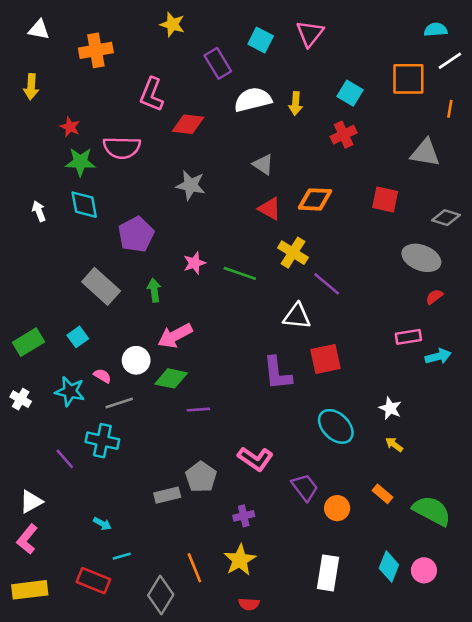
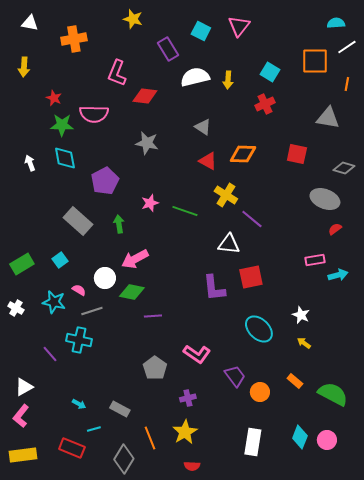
gray rectangle: (167, 495) -> (120, 409), moved, turned 42

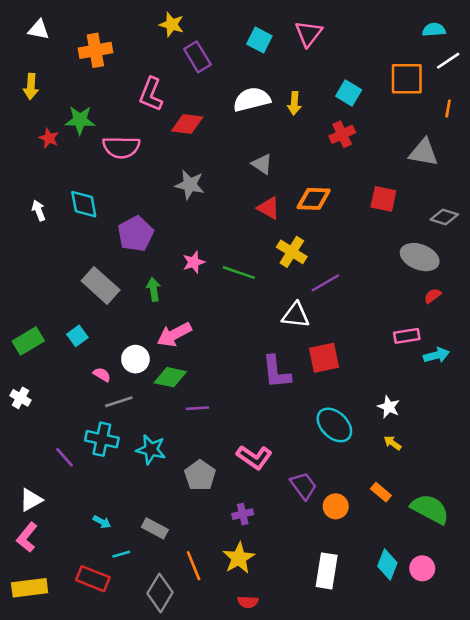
purple rectangle: (168, 49) -> (197, 57), moved
red star: (54, 98) -> (49, 138), moved
green star: (62, 125) -> (80, 120), moved
purple line: (252, 219) -> (325, 283), turned -70
cyan star: (54, 302) -> (151, 450), moved

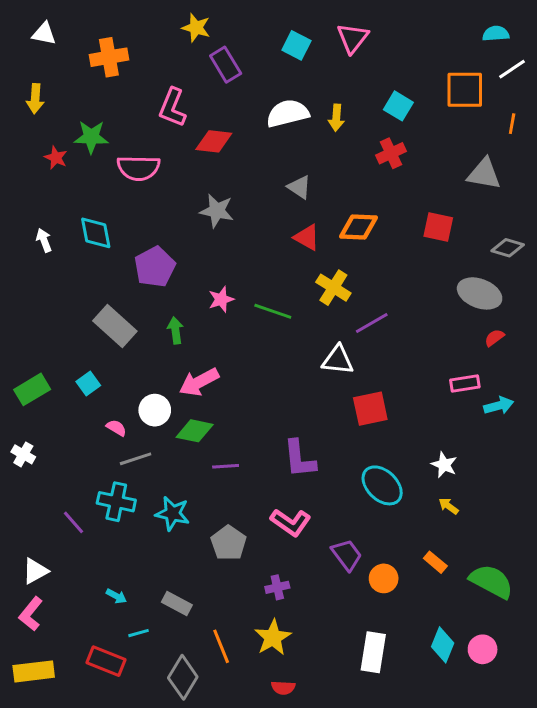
purple L-shape: (276, 372) -> (299, 459), moved

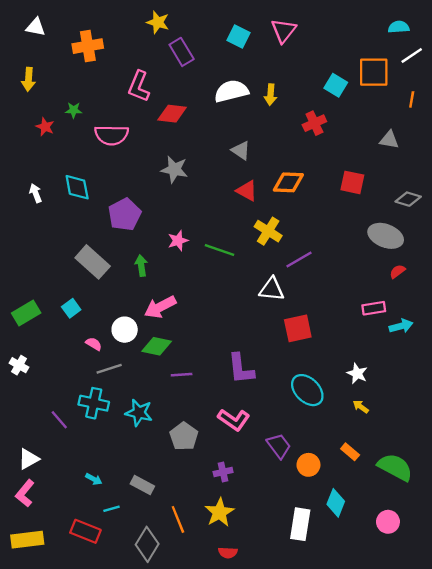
cyan square: (398, 106) -> (336, 85), moved
green star: (91, 137) -> (74, 110), size x0.6
gray triangle: (484, 174) -> (389, 140), size x0.7
cyan diamond: (443, 645) -> (336, 503), moved

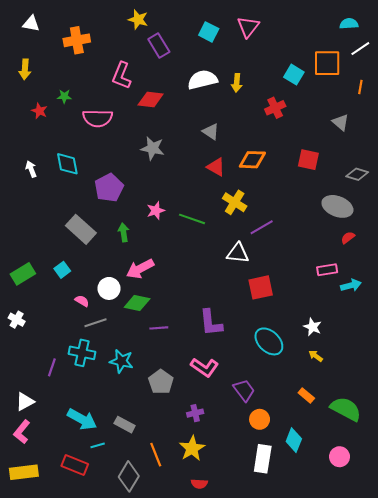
gray triangle: (389, 140) -> (341, 122), turned 30
purple line: (59, 420) -> (52, 367), turned 60
orange circle: (308, 465) -> (260, 419), moved
cyan arrow: (94, 479) -> (82, 419), size x2.0

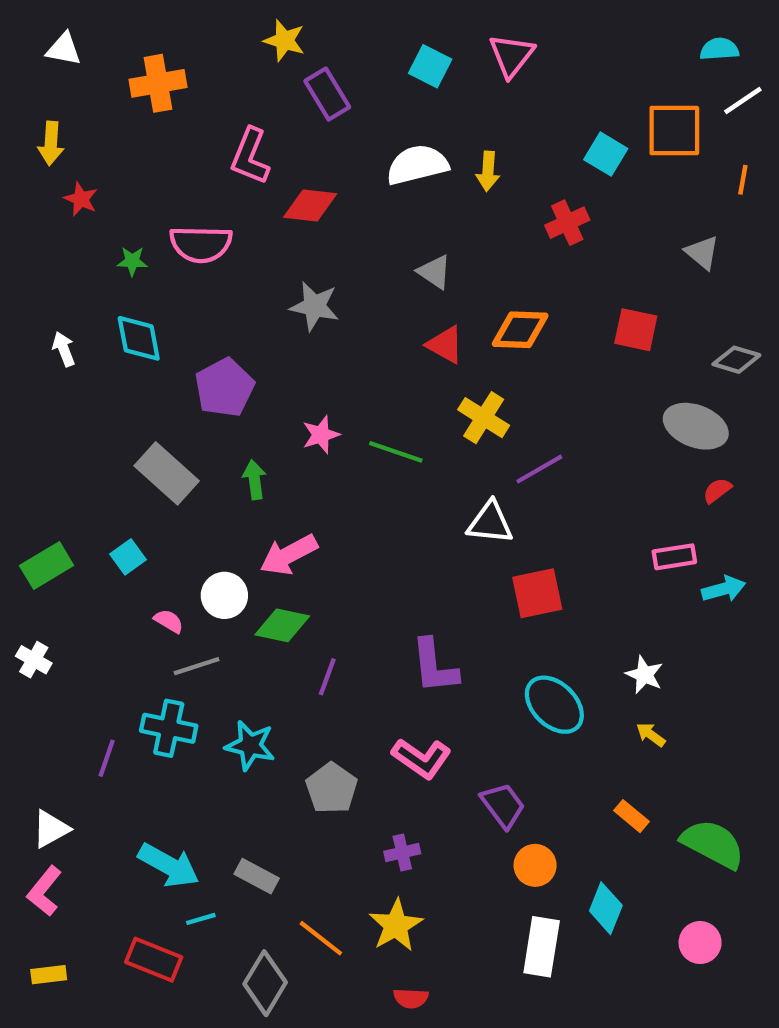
green star: (64, 96) -> (132, 261), moved
red star: (39, 111) -> (81, 199), moved
purple line: (159, 328) -> (327, 677), turned -66
orange line: (156, 455) -> (321, 938), turned -30
yellow rectangle: (24, 472) -> (49, 975), size x0.6

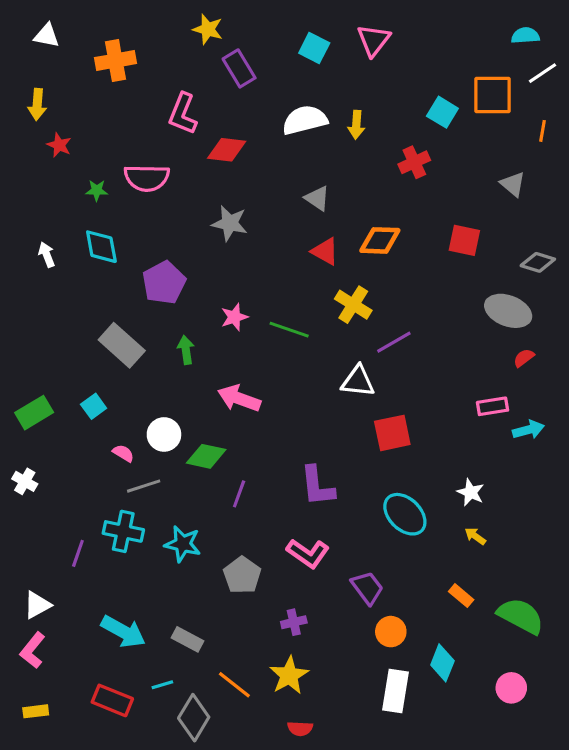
pink arrow: (289, 555) -> (239, 398), moved, turned 48
cyan line: (201, 919) -> (162, 685), moved

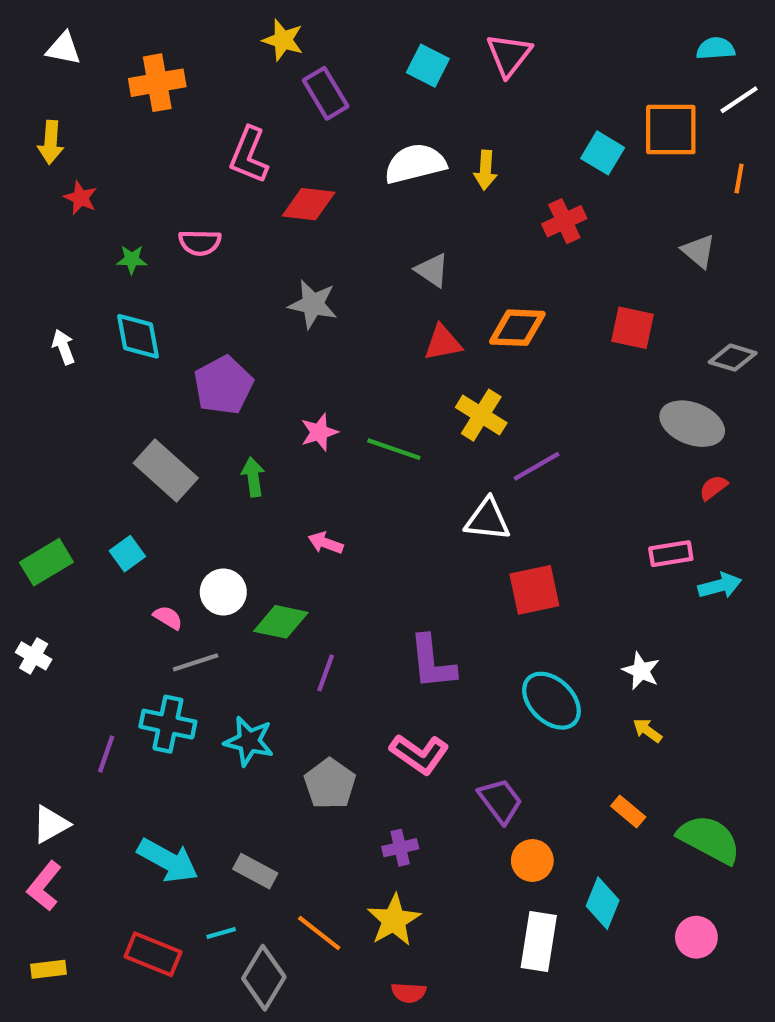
pink semicircle: (147, 178) -> (200, 242), size x0.7
red triangle: (325, 251) -> (443, 343), turned -40
pink arrow: (239, 398) -> (326, 543), size x0.6

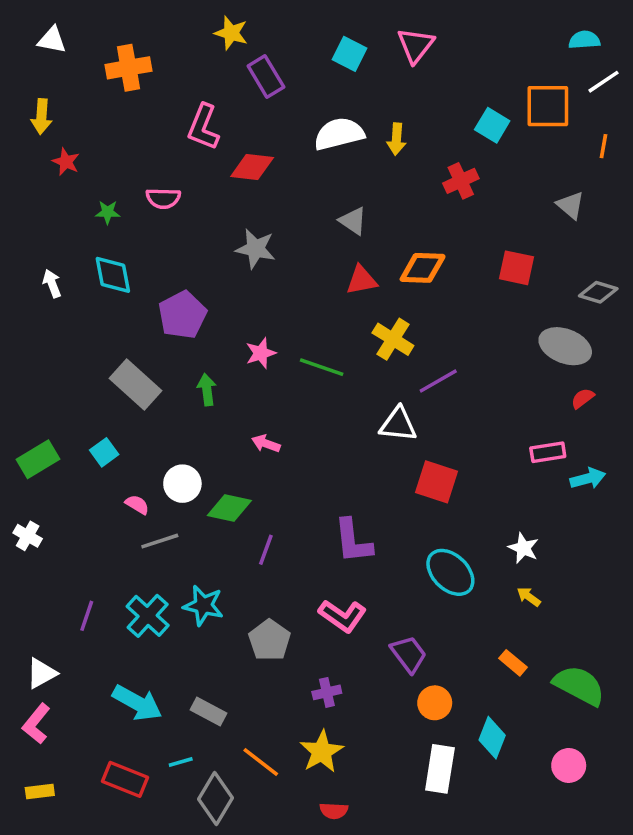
red square: (534, 590) -> (436, 482), turned 30
cyan cross: (168, 724) -> (148, 616), moved, turned 30

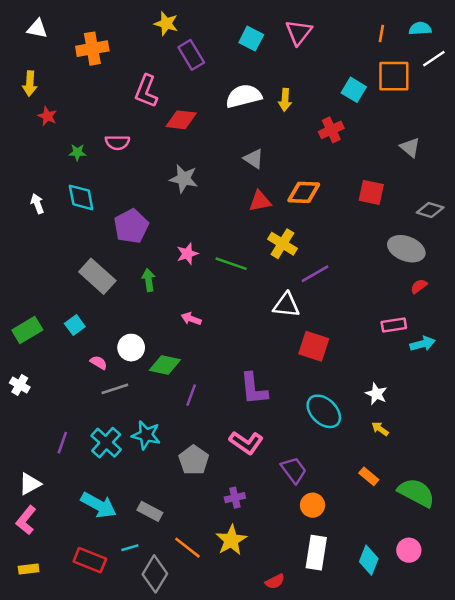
orange line: (603, 146) -> (381, 34), moved
cyan diamond: (492, 738) -> (369, 560), moved
red semicircle: (334, 811) -> (275, 581), moved, turned -30

